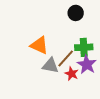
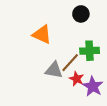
orange triangle: (39, 45) -> (42, 34), moved
purple star: (87, 65) -> (93, 86), moved

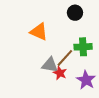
red star: (77, 79) -> (60, 73), moved

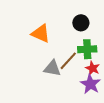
black circle: (75, 13) -> (81, 23), moved
red star: (60, 73) -> (93, 68), moved

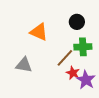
gray triangle: (52, 68) -> (24, 65), moved
red star: (93, 68) -> (73, 73), moved

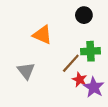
black circle: (77, 22) -> (84, 15), moved
gray triangle: (24, 65) -> (26, 71), turned 42

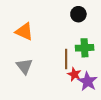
orange triangle: (42, 35) -> (24, 32), moved
brown line: (71, 63) -> (66, 59), turned -42

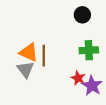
orange triangle: (24, 32) -> (29, 52), moved
brown line: (66, 59) -> (44, 56), moved

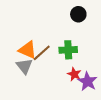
green cross: (89, 50) -> (68, 50), moved
brown line: (44, 56) -> (42, 53), turned 48

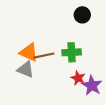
brown line: (42, 53) -> (44, 56), turned 30
gray triangle: (24, 66) -> (26, 69), turned -30

